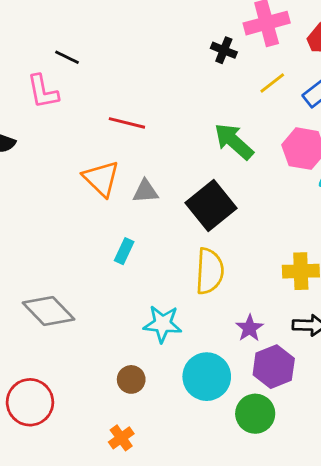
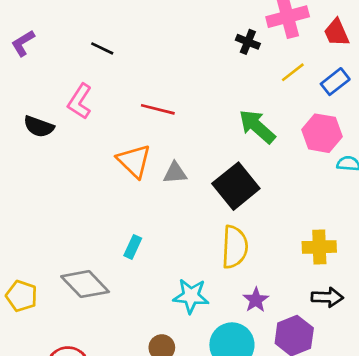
pink L-shape: (43, 92) -> (80, 101), moved, turned 44
cyan rectangle: (124, 251) -> (133, 247), moved
purple star: (249, 328) -> (256, 300), moved

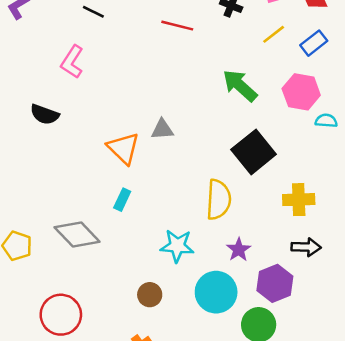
red line: (158, 109) -> (177, 26), moved
black semicircle: (39, 127) -> (45, 114), moved
orange triangle: (134, 161) -> (123, 148), moved
black square: (236, 186) -> (254, 152), moved

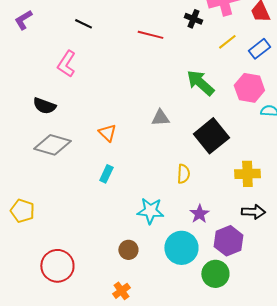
gray triangle: (162, 129) -> (160, 118), moved
orange triangle: (123, 148) -> (107, 133), size x0.7
yellow semicircle: (219, 200) -> (183, 174), size x0.6
gray diamond: (77, 235) -> (52, 145), moved, turned -30

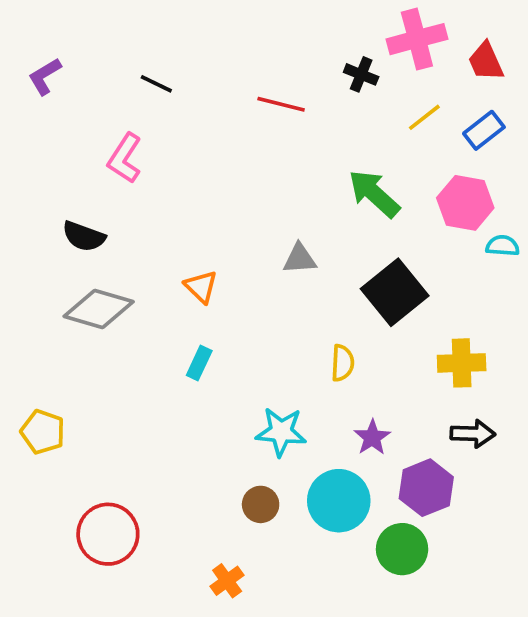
brown circle: (128, 250) -> (261, 504), moved

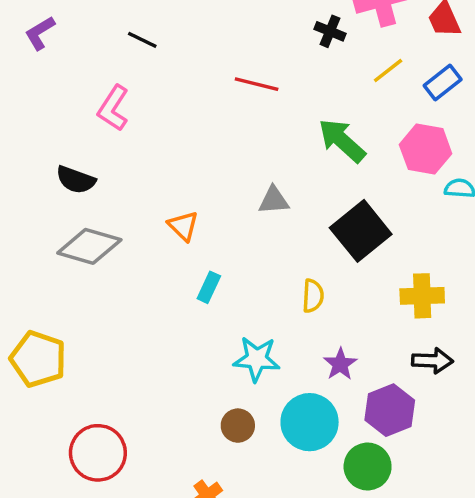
red line: (281, 104) -> (257, 84), moved
cyan rectangle: (199, 363) -> (209, 287), moved
yellow pentagon: (43, 432) -> (38, 359), size x1.4

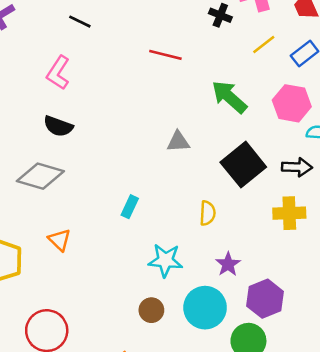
black semicircle: (76, 180) -> (58, 126), moved
orange triangle: (183, 226) -> (59, 240), moved
black arrow: (432, 361) -> (297, 167), moved

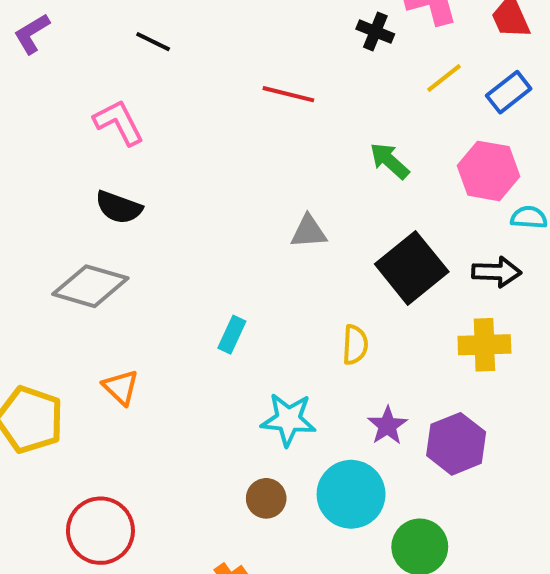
pink L-shape: (58, 73) -> (119, 122), turned 120
green arrow: (229, 97) -> (389, 161), size x0.7
purple hexagon: (265, 299) -> (456, 444), moved

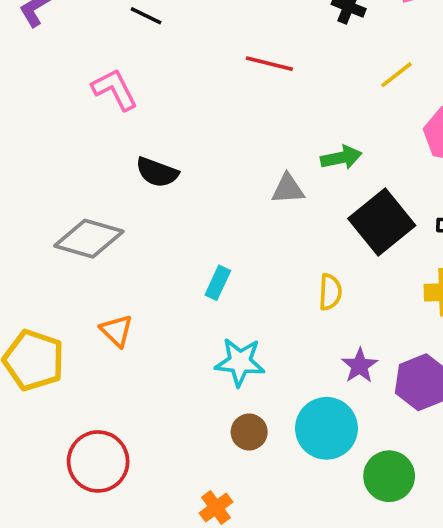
yellow line: (444, 78) -> (396, 75), moved
green arrow: (389, 161) -> (341, 158), moved, turned 126
black semicircle: (119, 207) -> (157, 172), moved
cyan star: (288, 420) -> (240, 362), moved

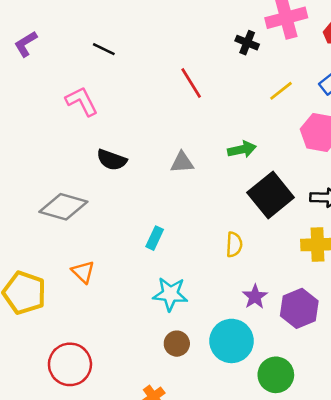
red line: (269, 64) -> (191, 83), turned 44
gray triangle: (288, 189) -> (182, 162), moved

